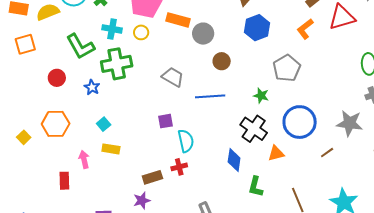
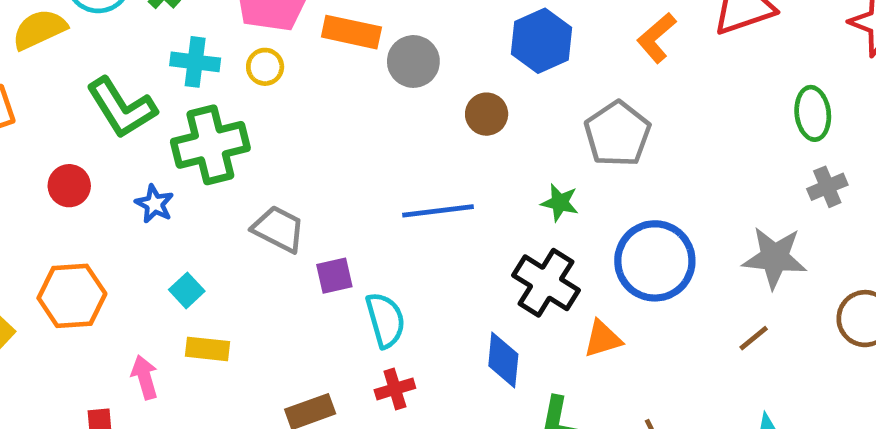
brown circle: (222, 61) -> (487, 114), moved
gray trapezoid: (173, 77) -> (278, 229), moved
brown line: (327, 153) -> (754, 338), moved
red cross: (179, 167) -> (395, 389), moved

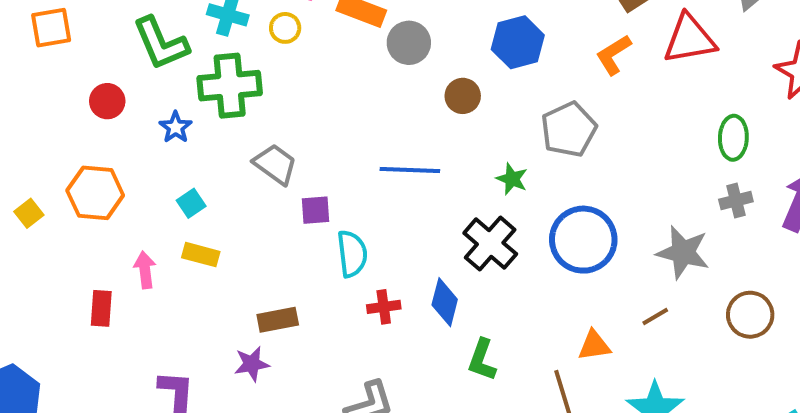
orange triangle: (603, 339) -> (594, 345), moved
red cross: (395, 389) -> (384, 307), moved

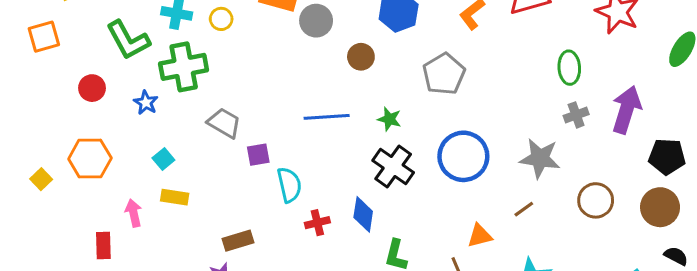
green star: (512, 179) -> (389, 119), moved

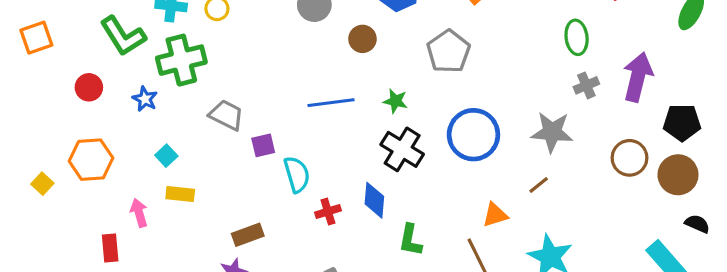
brown circle: (596, 200) -> (630, 158), moved

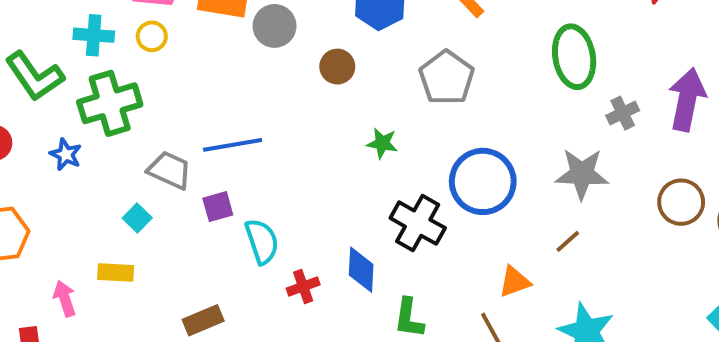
green ellipse: (577, 37) -> (574, 57), moved, size x1.4
blue line: (331, 103) -> (233, 145), moved
black cross: (402, 149) -> (418, 223), moved
cyan square: (166, 156) -> (137, 218), moved

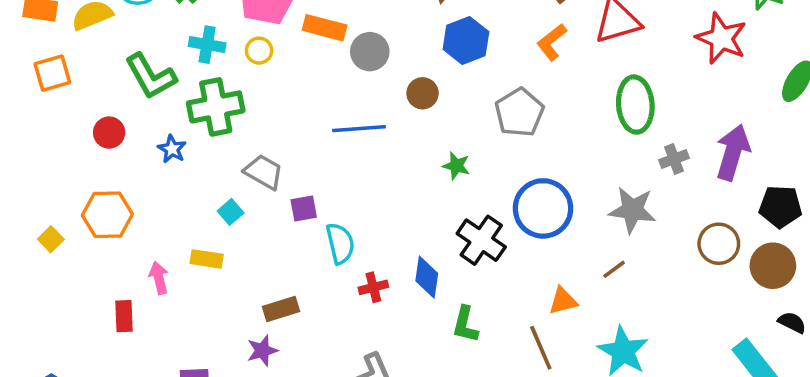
blue line: (233, 145) -> (359, 129), moved

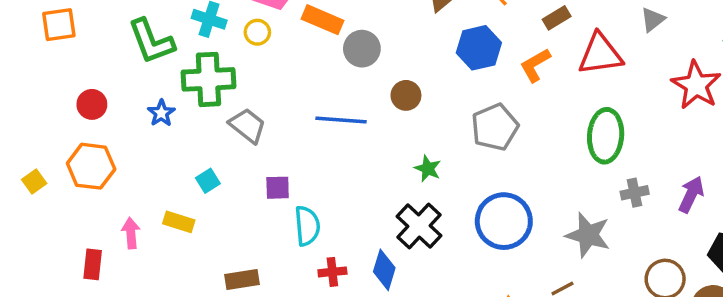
blue hexagon: (466, 41) -> (479, 48), moved
red circle: (109, 133) -> (92, 104), moved
purple arrow: (733, 152) -> (691, 195), size x0.7
gray trapezoid: (264, 172) -> (247, 126), moved
black cross: (481, 240) -> (419, 226), moved

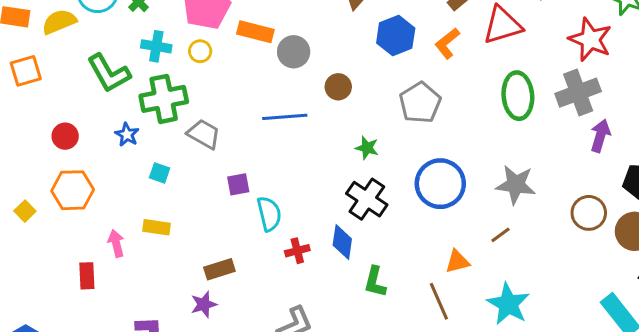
cyan square: (208, 181) -> (160, 173), moved, turned -30
gray cross: (635, 193) -> (578, 93), moved, size x1.8

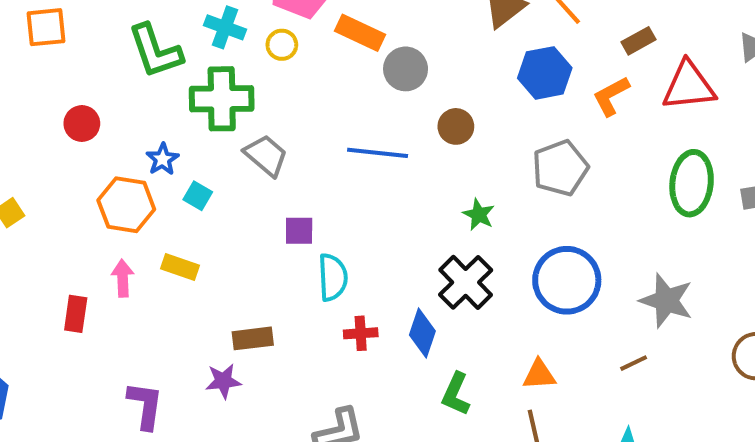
blue star: (127, 135) -> (162, 159), moved
orange hexagon: (73, 190) -> (126, 205), moved
orange triangle: (457, 262) -> (539, 375), moved

